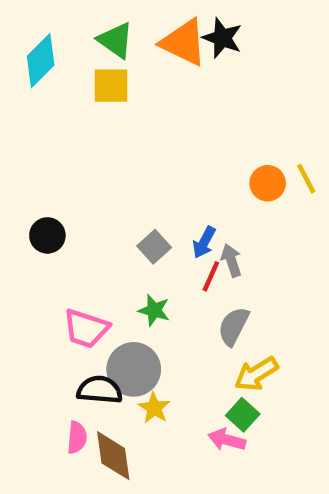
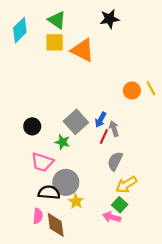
black star: (222, 38) -> (109, 19), turned -30
orange triangle: (184, 42) -> (83, 50), moved
black circle: (47, 235) -> (32, 126), moved
gray square: (154, 247) -> (76, 122), size x1.5
green star: (154, 310) -> (62, 142), moved

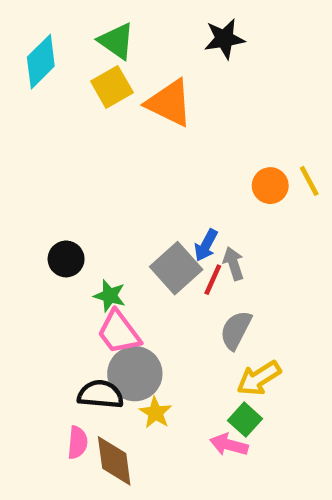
yellow square: (55, 42) -> (112, 87), turned -30
gray square: (76, 122) -> (176, 268), moved
green star: (62, 142) -> (110, 296), moved
pink trapezoid: (42, 162) -> (119, 332), moved, turned 35

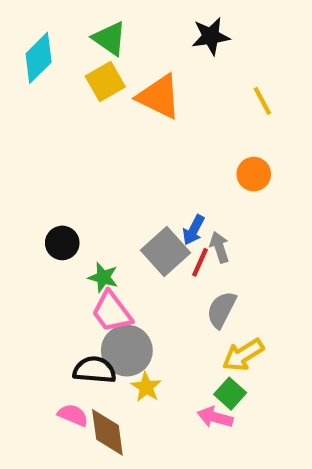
yellow line: (309, 181) -> (262, 101), moved
pink semicircle: (78, 442) -> (73, 415), turned -72

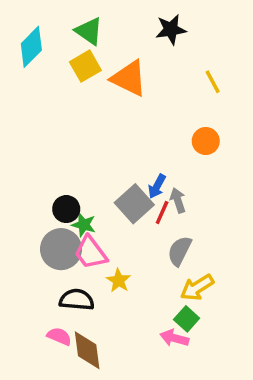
black circle: (62, 243) -> (66, 209), moved
gray circle: (127, 351) -> (61, 249), moved
yellow star: (146, 387) -> (119, 281), moved

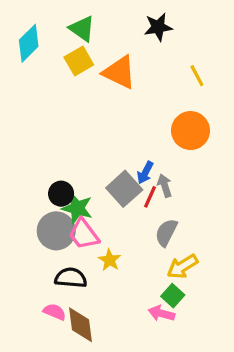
orange circle: (206, 141) -> (191, 131), size x1.5
green star: (84, 225) -> (77, 208), size x1.4

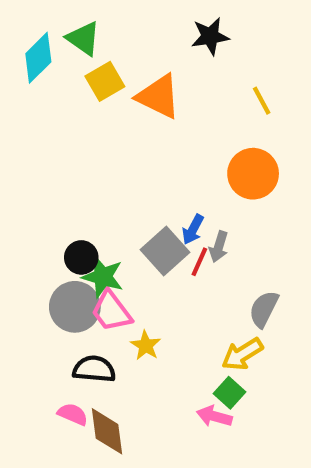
green triangle: (82, 29) -> (83, 38), moved
gray arrow: (165, 186) -> (219, 247), turned -145
gray semicircle: (166, 232) -> (264, 309), moved

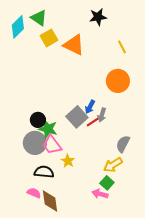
red line: (199, 262) -> (93, 122), turned 32

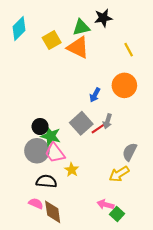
green triangle: (39, 18) -> (81, 27), moved, turned -48
blue arrow: (90, 107) -> (95, 95), moved
green square: (107, 183) -> (117, 214), moved

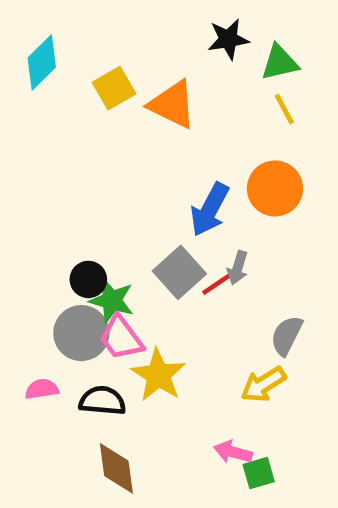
green triangle: (81, 27) -> (280, 63), moved
blue arrow: (95, 95) -> (210, 209), size x1.6
yellow star: (72, 170) -> (158, 375), size x1.6
pink semicircle: (36, 203) -> (42, 389), moved, turned -32
green square: (117, 214) -> (259, 473), turned 32

